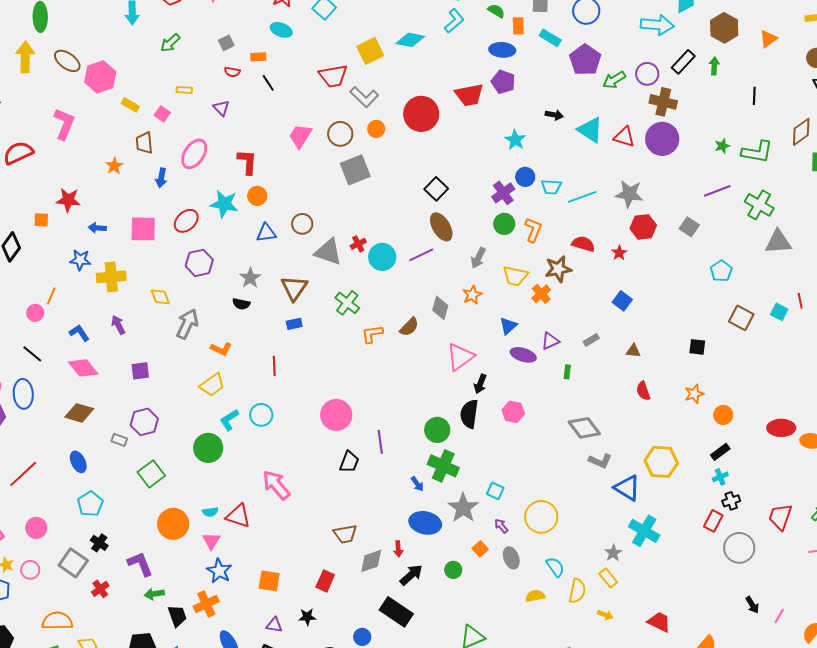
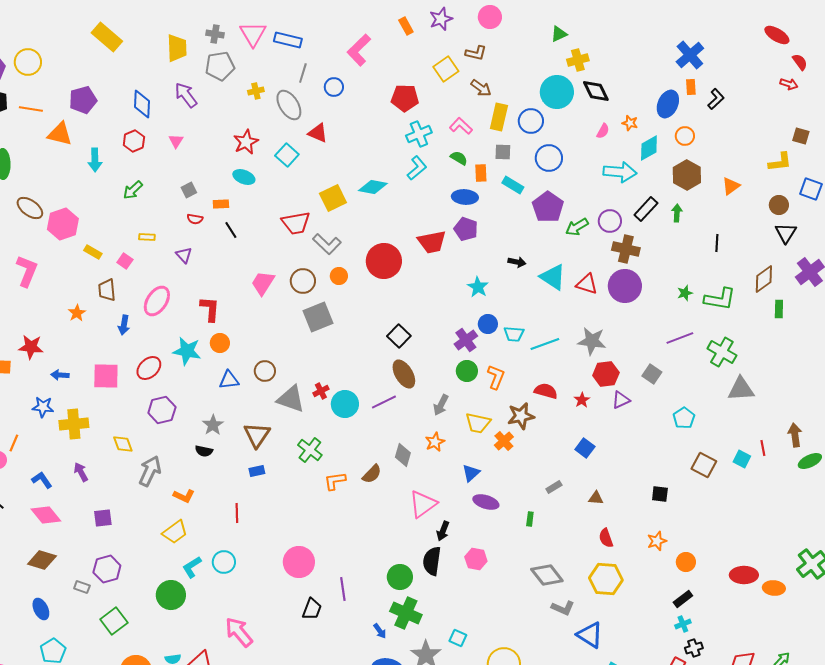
purple triangle: (550, 341) -> (621, 400), moved
yellow hexagon: (661, 462) -> (606, 579), moved

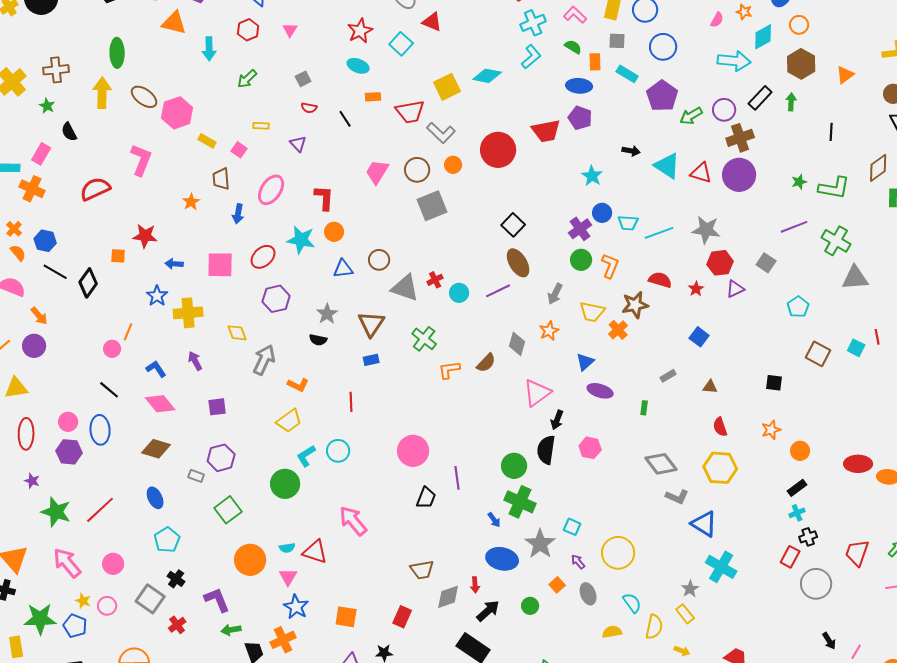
orange rectangle: (221, 204) -> (373, 97), moved
brown cross: (626, 249) -> (740, 138), turned -32
cyan circle: (345, 404) -> (459, 293), size x0.7
blue star: (43, 407) -> (157, 296), turned 30

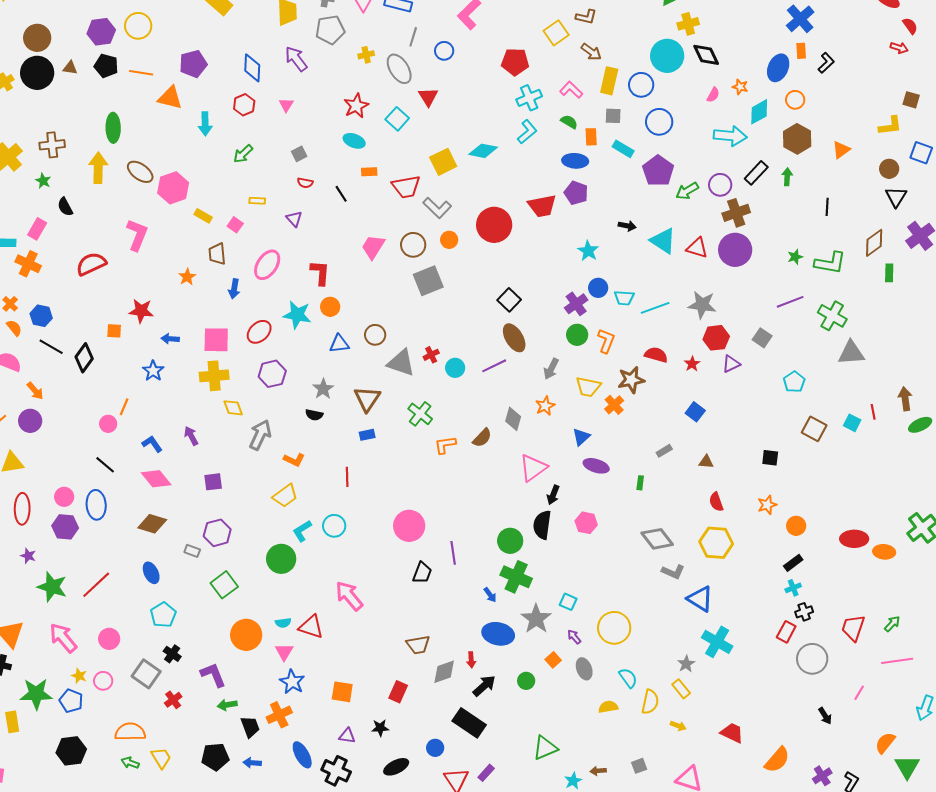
red triangle: (432, 22) -> (428, 97), turned 35
yellow cross: (188, 313) -> (214, 376), moved
pink line: (856, 652) -> (859, 693), moved

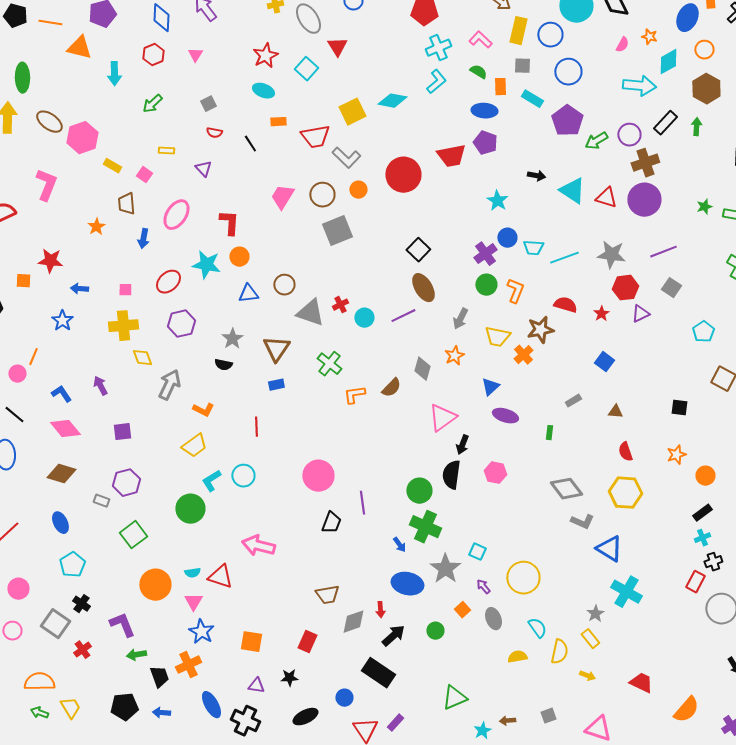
purple line: (790, 302) -> (663, 252), moved
pink square: (216, 340) -> (125, 290), size x0.5
pink arrow: (349, 596) -> (258, 546), turned -36

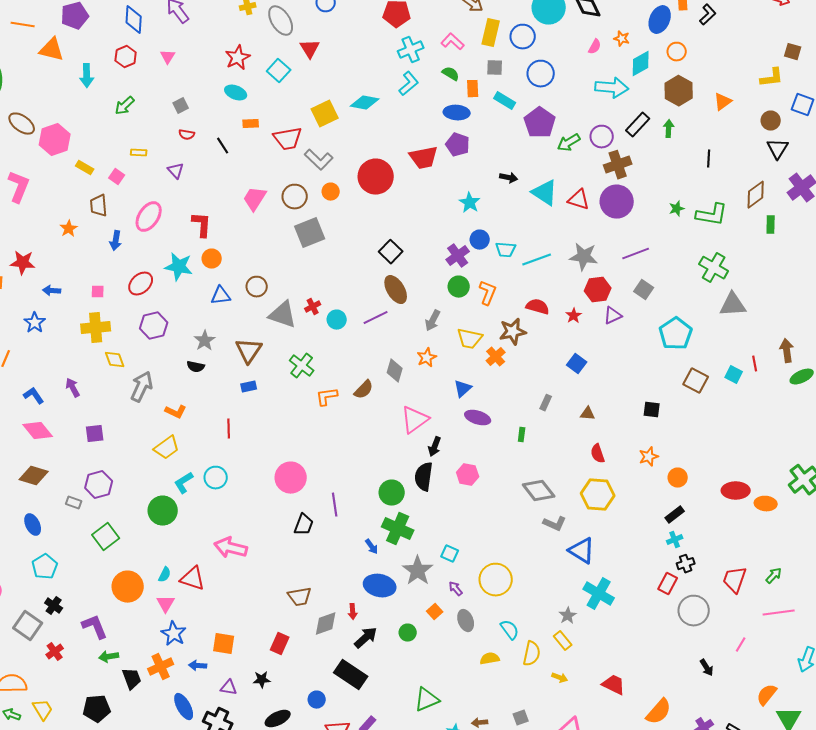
cyan pentagon: (703, 332) -> (676, 334), size x1.5
gray rectangle: (573, 401) -> (546, 403), turned -35
cyan semicircle: (192, 573) -> (165, 575), turned -56
blue arrow: (161, 713) -> (198, 666), moved

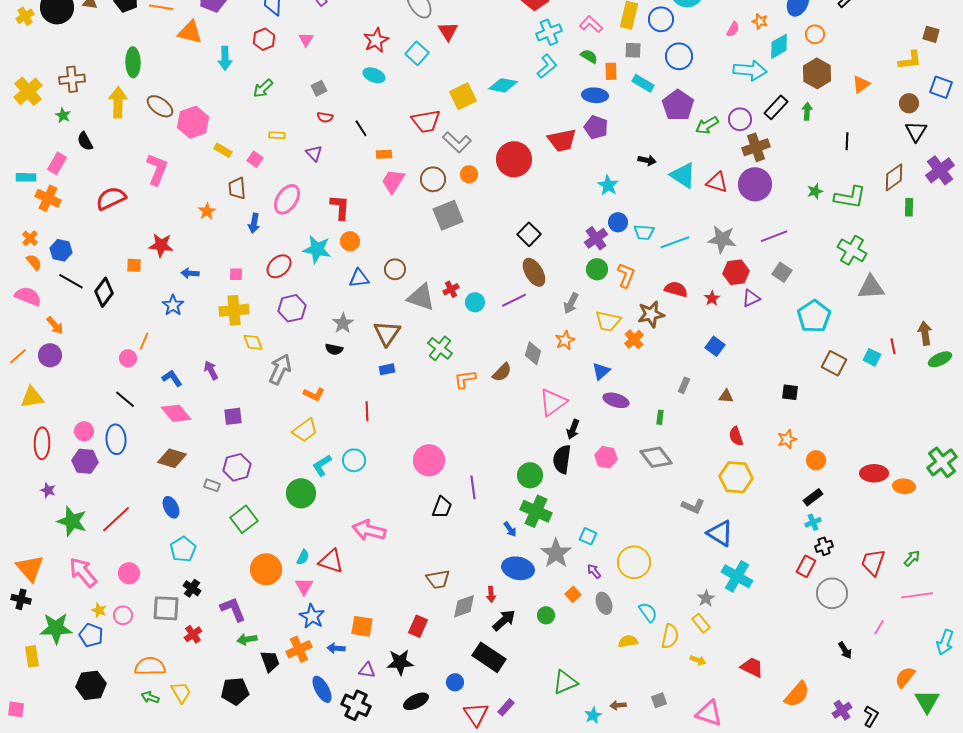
orange rectangle: (251, 124) -> (384, 154), moved
gray diamond: (539, 491) -> (656, 457), moved
gray square: (28, 626) -> (166, 608), turned -32
black star: (262, 680) -> (400, 662), size x1.5

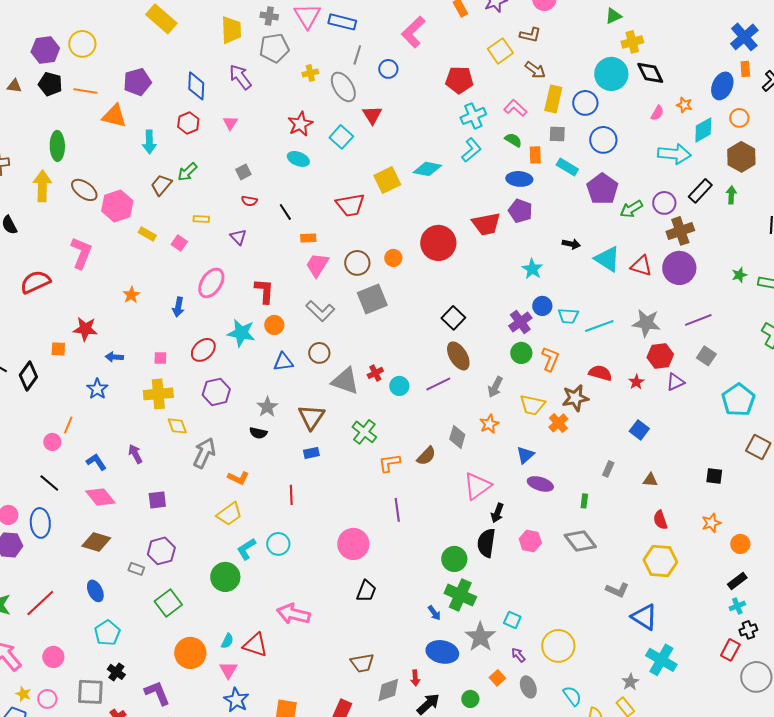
gray L-shape: (457, 142) -> (320, 311), moved
brown trapezoid: (237, 188) -> (161, 185), moved, turned 45
purple line: (473, 487) -> (397, 510), moved

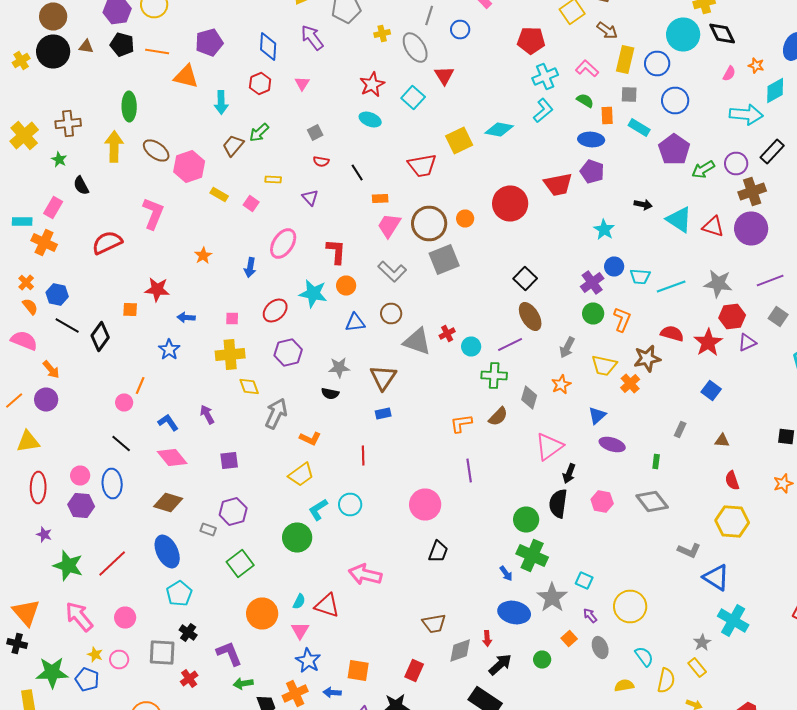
brown circle: (357, 263) -> (429, 224), size x1.4
red star: (636, 382) -> (708, 342), size x1.8
gray star: (267, 407) -> (339, 368), turned 30
green cross: (364, 432) -> (494, 376), moved, turned -35
blue ellipse: (95, 591) -> (167, 552), size x1.5

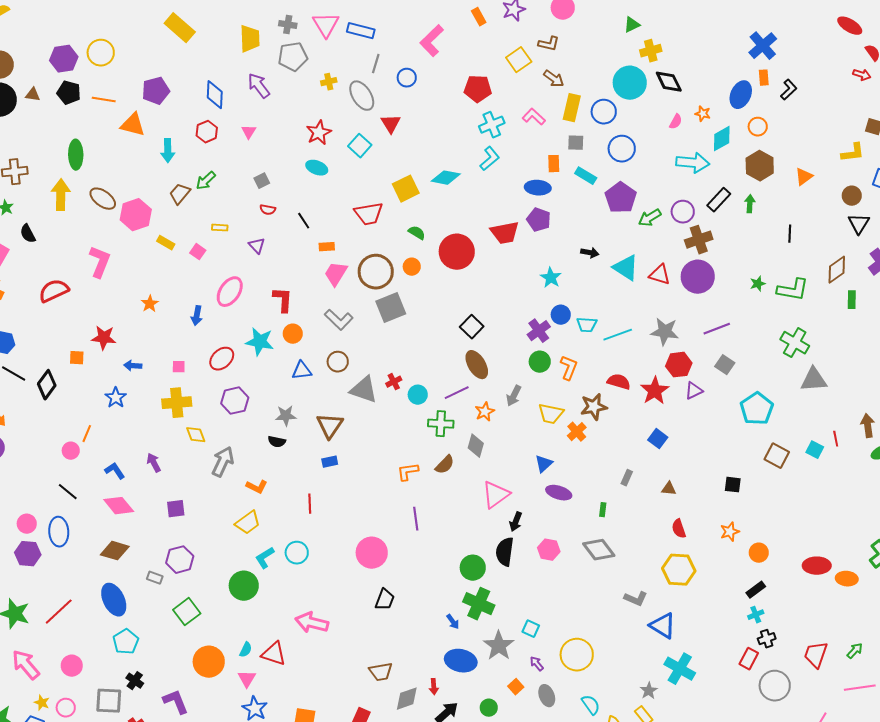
green semicircle: (585, 100) -> (417, 233), moved
orange star: (561, 384) -> (485, 412), moved

